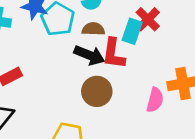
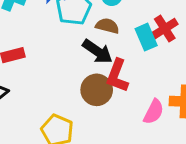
cyan rectangle: (132, 31) -> (146, 37), turned -55
red L-shape: (114, 54) -> (117, 76), moved

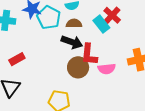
pink semicircle: (154, 112) -> (107, 69), moved, turned 72

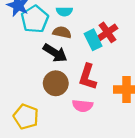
red L-shape: (89, 54) -> (88, 77), moved
pink semicircle: (107, 69) -> (83, 106), moved

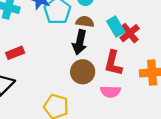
red cross: (107, 32) -> (130, 33), moved
black arrow: (55, 53) -> (80, 42), turned 75

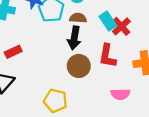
pink semicircle: (110, 92) -> (120, 94), moved

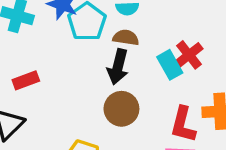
cyan rectangle: (108, 21) -> (170, 65), moved
red L-shape: (107, 56) -> (183, 125), moved

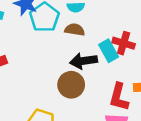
red cross: (189, 55) -> (124, 43), turned -35
black arrow: (118, 67) -> (84, 61), moved, turned 68

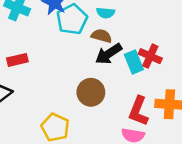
black arrow: (84, 61) -> (109, 54), moved, turned -32

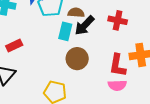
cyan rectangle: (134, 62) -> (65, 31), moved, turned 48

